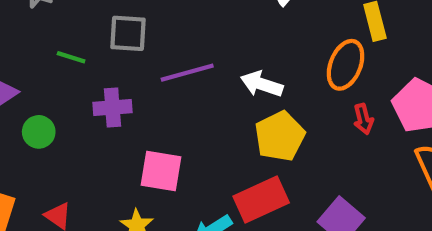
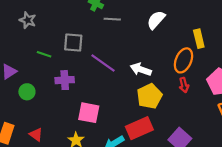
purple line: (187, 73) -> (103, 63), turned 50
red arrow: (363, 119) -> (184, 85), moved

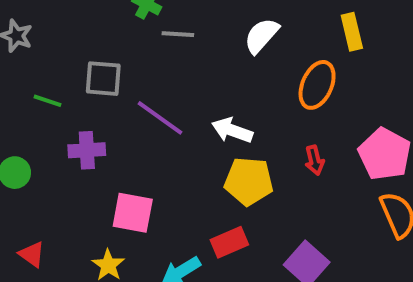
yellow rectangle: (199, 39) -> (352, 32), moved
orange ellipse: (183, 60) -> (317, 85), moved
yellow pentagon: (149, 96) -> (249, 181), turned 30
red rectangle: (139, 128) -> (229, 242), size x0.7

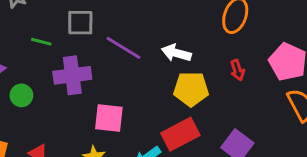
purple cross: (87, 150) -> (72, 75), size x1.4
red rectangle: (229, 242) -> (180, 134), size x1.4

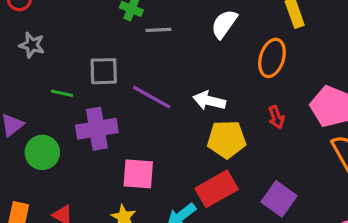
green circle: (21, 95) -> (42, 152), size x1.4

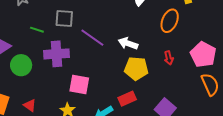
red rectangle: (217, 189) -> (127, 99), size x0.7

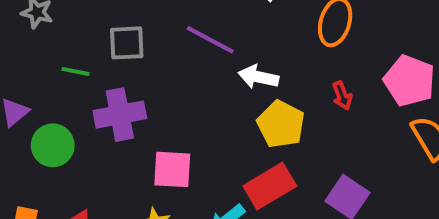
purple line: (92, 38) -> (210, 40), moved
yellow pentagon: (136, 68) -> (281, 124), turned 30
red rectangle: (127, 99) -> (270, 186), size x1.4

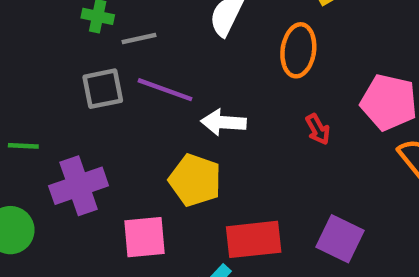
gray square: (127, 43) -> (103, 89), moved
yellow pentagon: (281, 124) -> (195, 180), moved
red rectangle: (270, 186) -> (254, 239), turned 33

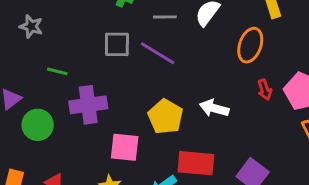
gray line: (139, 38) -> (165, 17), moved
white arrow: (224, 122) -> (214, 108), moved
red arrow: (318, 129) -> (265, 90), moved

